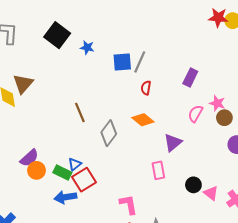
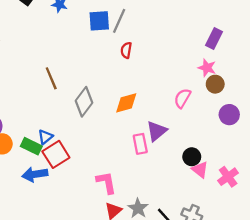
purple rectangle: (190, 77) -> (214, 38), moved
pink semicircle: (196, 114) -> (182, 98), moved
orange diamond: (143, 120) -> (126, 103), moved, turned -55
purple triangle: (173, 142) -> (157, 131), moved
black circle: (193, 185) -> (192, 157), moved

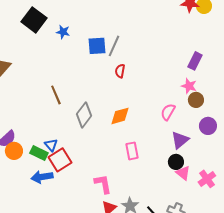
purple triangle: (157, 131) -> (180, 140), moved
blue triangle: (45, 137) -> (51, 145), turned -32

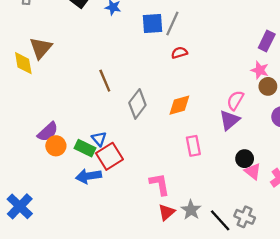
red semicircle: (120, 71) -> (179, 53), turned 64
purple triangle: (180, 140) -> (229, 120), moved

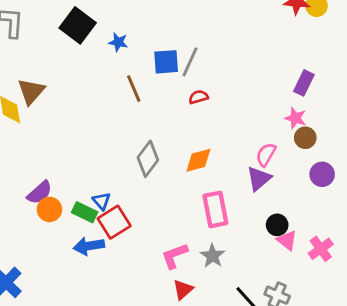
brown line: (105, 81) -> (134, 89), moved
pink rectangle: (193, 146) -> (215, 209), size x1.4
pink L-shape: (160, 184) -> (175, 256), turned -100
gray star: (191, 210) -> (212, 256), moved

